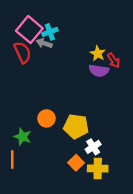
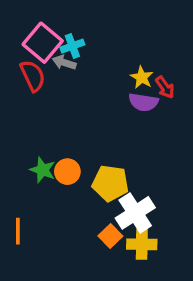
green star: (23, 137) -> (43, 170), moved
white cross: (93, 147) -> (135, 213), size x1.6

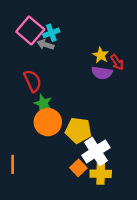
red semicircle: (33, 76) -> (33, 81), moved
green star: (43, 170) -> (43, 103), moved
orange circle: (67, 172) -> (48, 122), size x1.5

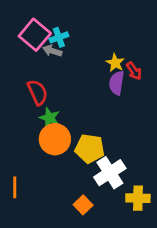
purple semicircle: (102, 73) -> (117, 83), turned 90
orange square: (78, 168) -> (83, 205), moved
yellow cross: (101, 174) -> (138, 198), moved

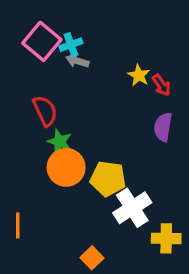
gray arrow: (52, 51) -> (77, 61), moved
purple semicircle: (117, 83) -> (163, 127), moved
orange square: (83, 205) -> (92, 258), moved

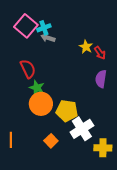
orange square: (92, 258) -> (51, 141), moved

